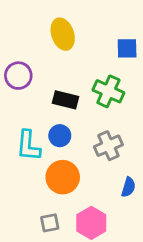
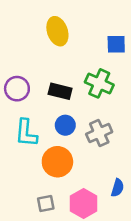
purple circle: (18, 76) -> (17, 89), moved
blue circle: (60, 136) -> (65, 125), moved
blue semicircle: (128, 187) -> (117, 188), moved

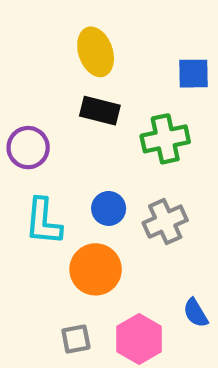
green cross: (99, 83) -> (165, 139), turned -36
black rectangle: (60, 91) -> (100, 111), moved
blue semicircle: (117, 188) -> (196, 313), turned 132

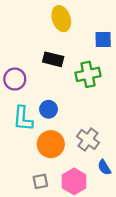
yellow ellipse: (96, 52) -> (61, 19), moved
blue circle: (109, 208) -> (48, 109), moved
gray cross: (165, 222) -> (88, 139), moved, turned -30

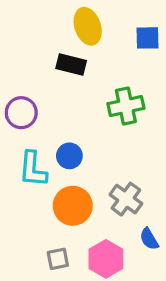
blue square: (103, 40) -> (147, 38), moved
black rectangle: (53, 59) -> (71, 64), moved

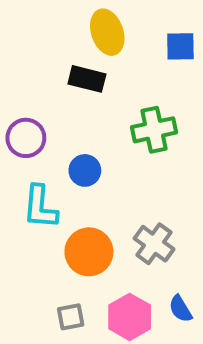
blue circle: (69, 156) -> (85, 170), moved
blue semicircle: (149, 239) -> (180, 309), moved

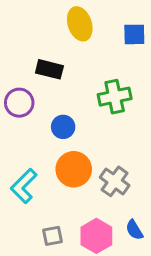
black rectangle: (87, 79) -> (49, 69), moved
cyan L-shape: (40, 207) -> (24, 186), moved, turned 40
orange circle: (89, 252) -> (74, 169), moved

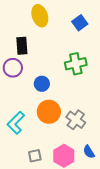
yellow ellipse: (80, 24) -> (40, 16), moved
blue square: (134, 34) -> (80, 23), moved, turned -35
black rectangle: (49, 69) -> (22, 46), moved, turned 72

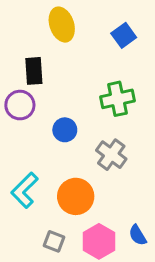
orange circle: (49, 112) -> (76, 196), moved
gray cross: (76, 120) -> (111, 155), moved
gray square: (35, 156) -> (54, 241), turned 32

